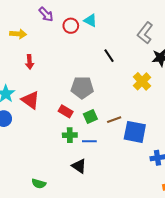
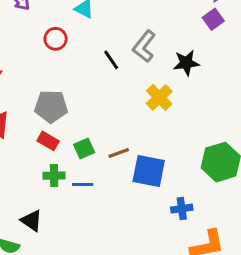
red circle: (71, 26) -> (56, 39), moved
gray L-shape: (145, 33) -> (144, 46), moved
gray pentagon: (82, 88) -> (51, 106), moved
black triangle: (79, 166) -> (31, 221), moved

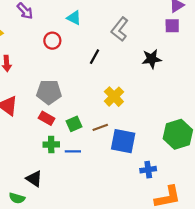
purple square: (213, 19) -> (172, 26), turned 35
gray L-shape: (144, 46) -> (120, 29), moved
black line: (111, 60) -> (95, 57), turned 63
yellow cross: (159, 97) -> (114, 97), moved

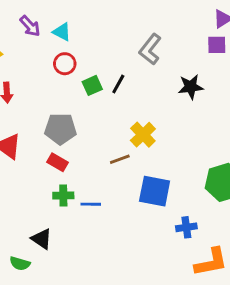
cyan triangle: (74, 18) -> (62, 32), moved
green square: (74, 124) -> (92, 85), moved
brown line: (100, 127) -> (120, 159), moved

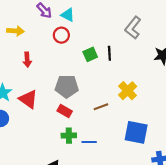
red circle: (65, 64) -> (61, 35), moved
black line: (118, 84) -> (109, 53), turned -32
brown line: (120, 159) -> (101, 107), moved

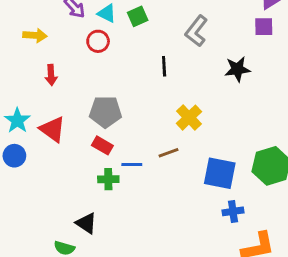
green square: (90, 54) -> (138, 16), moved
brown line: (101, 107) -> (168, 153), moved
blue square: (136, 132) -> (220, 173), moved
blue line: (89, 142) -> (132, 165), moved

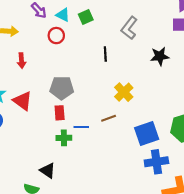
red rectangle: (102, 145) -> (60, 113), turned 56
blue square: (220, 173) -> (147, 134), turned -30
blue cross: (233, 211) -> (156, 162), size x1.5

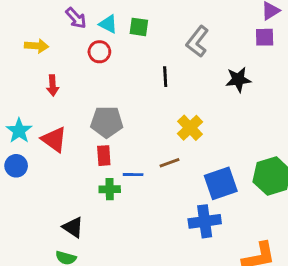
green square: (86, 17) -> (139, 27), turned 32
blue cross: (156, 162) -> (205, 221), moved
black triangle: (48, 171) -> (73, 227), moved

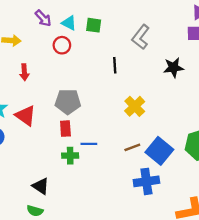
brown line: (170, 163) -> (132, 147), moved
blue square: (221, 183) -> (159, 151), turned -32

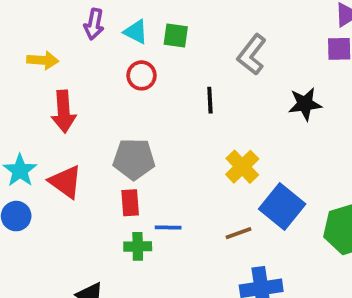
purple arrow: (43, 18) -> (94, 24), turned 54
red circle: (62, 45) -> (142, 75), moved
red arrow: (24, 72) -> (64, 112), size x1.5
blue square: (159, 151) -> (282, 207), moved

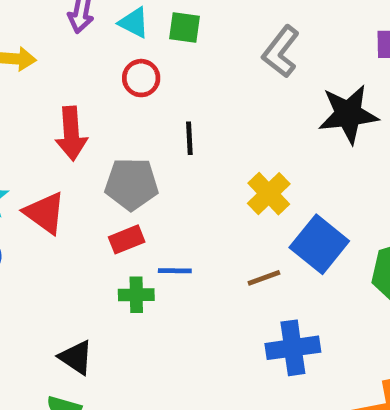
black line: (210, 100) -> (189, 138), moved
black star: (305, 104) -> (348, 114), size x1.4
red arrow: (64, 112) -> (71, 133), moved
red rectangle: (130, 203) -> (127, 239), turned 72

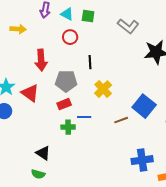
gray L-shape: (281, 52) -> (128, 26), turned -90
yellow cross: (269, 194) -> (103, 89), moved
blue cross: (293, 348) -> (142, 160), moved

